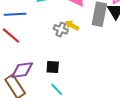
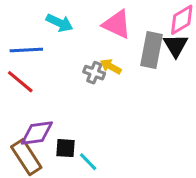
black square: (53, 67) -> (66, 148), moved

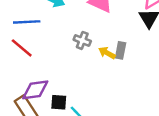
gray rectangle: (152, 50) -> (121, 50), moved, size x0.6
yellow arrow: (111, 67) -> (107, 53), moved

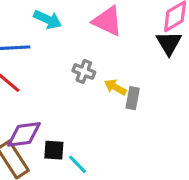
gray rectangle: (121, 50) -> (133, 98), moved

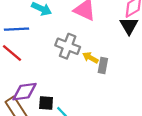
gray cross: (84, 71) -> (68, 46), size x1.5

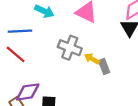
gray rectangle: (103, 66) -> (104, 66), turned -32

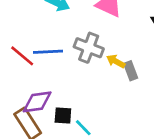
blue line: (20, 31) -> (48, 52), moved

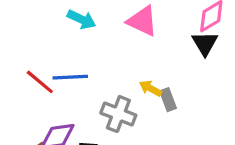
gray cross: (89, 48) -> (118, 114), moved

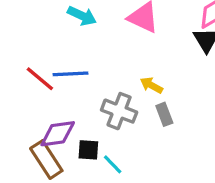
gray rectangle: (168, 100) -> (164, 114), moved

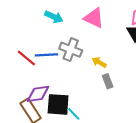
gray cross: (119, 111) -> (71, 50), moved
black square: (88, 150) -> (58, 104), size x1.6

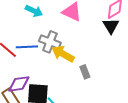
yellow arrow: (99, 62) -> (63, 54), moved, size x1.6

